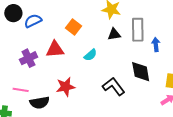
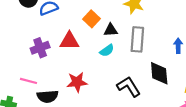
gray rectangle: (138, 30) -> (137, 39), moved
black triangle: (114, 34) -> (111, 30), moved

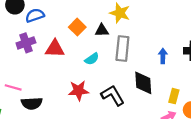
black triangle: (111, 30) -> (102, 30), moved
purple cross: (40, 48) -> (26, 43), moved
red star: (77, 82) -> (79, 91), moved

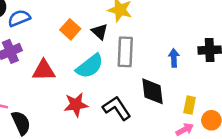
black triangle: (102, 30) -> (100, 32), turned 48
red triangle: (55, 49) -> (44, 70), moved
cyan semicircle: (92, 59) -> (90, 66), size x1.6
black semicircle: (32, 103) -> (21, 123), turned -108

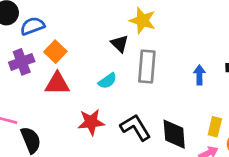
orange square: (70, 29) -> (55, 52), moved
cyan semicircle: (90, 66) -> (107, 81), size x0.6
black diamond: (152, 91) -> (174, 134), moved

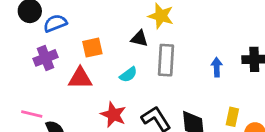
black triangle: (120, 44) -> (139, 39), turned -30
orange square: (55, 52) -> (92, 48), moved, turned 35
red star: (91, 122) -> (113, 115), turned 30

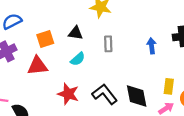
black triangle: (139, 39) -> (76, 33), moved
gray rectangle: (166, 60) -> (108, 44), size x0.6

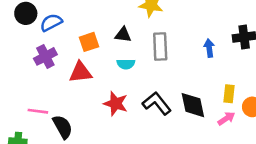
gray rectangle: (108, 44) -> (160, 47), size x1.5
cyan semicircle: (78, 59) -> (126, 64), turned 42

